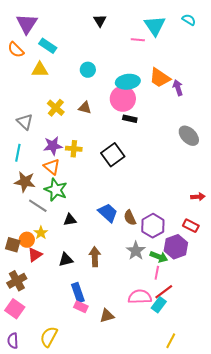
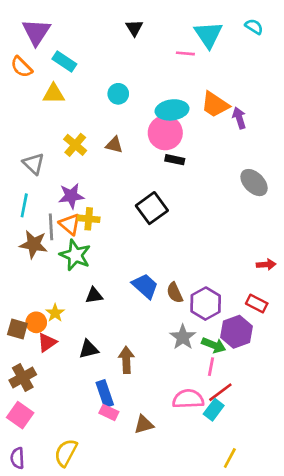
yellow cross: (74, 149) -> (89, 219), moved
gray line: (38, 206) -> (51, 227), moved, turned 54
brown arrow: (95, 257) -> (126, 360), moved

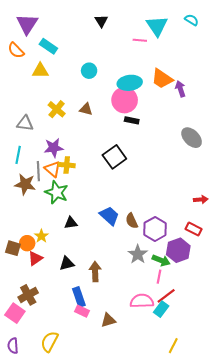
gray triangle: (34, 164) -> (25, 123), turned -36
brown cross: (23, 377) -> (28, 295), moved

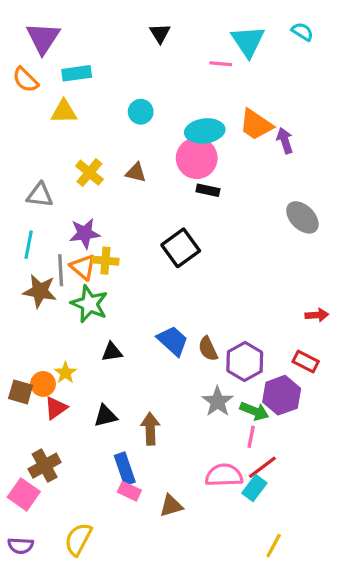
cyan rectangle: (48, 46) -> (77, 73), turned -42
purple semicircle: (13, 346) -> (21, 546), turned -84

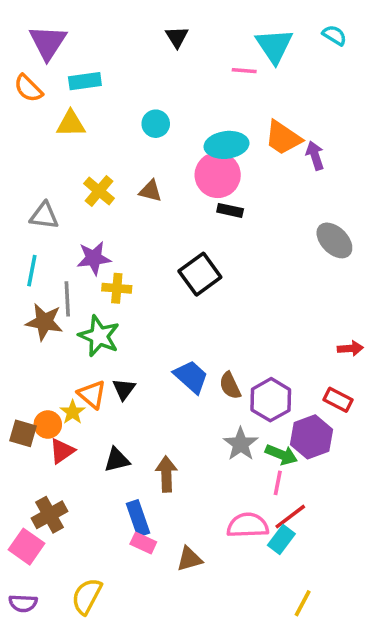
orange triangle: (83, 267) -> (92, 394), moved
black triangle: (112, 352) -> (124, 389), turned -45

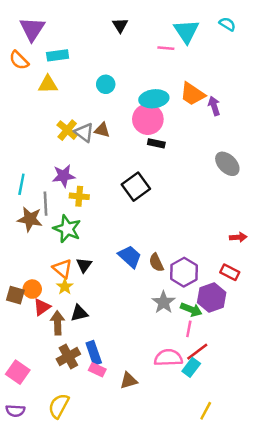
gray triangle: (44, 216) -> (84, 132), moved, turned 30
yellow star: (73, 412) -> (65, 287), moved
brown arrow: (166, 474) -> (58, 323), moved
brown cross: (50, 515) -> (68, 356), moved

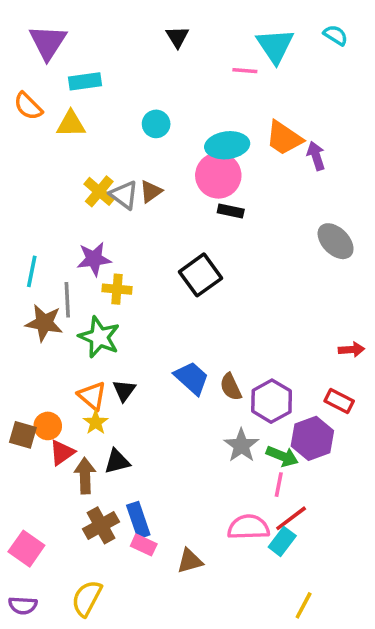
orange semicircle: (19, 60) -> (28, 106), moved
brown triangle: (102, 130) -> (151, 191), turned -49

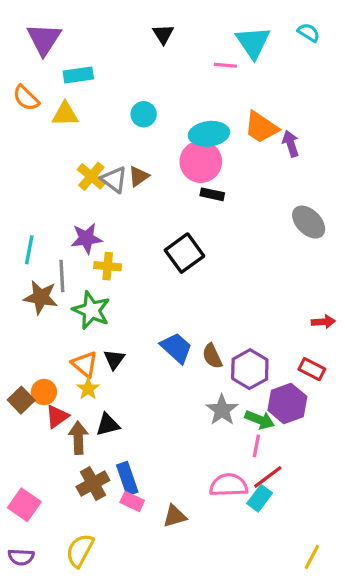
brown square: (23, 435) -> (21, 400), turned 30
yellow line: (304, 605) -> (312, 557), moved

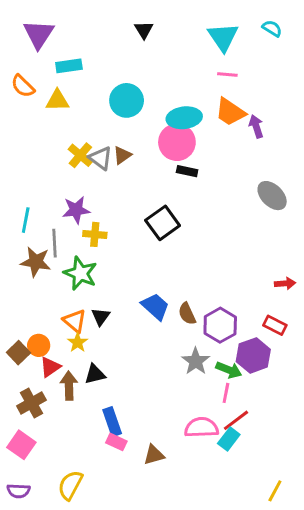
pink line: (225, 65) -> (227, 75), moved
cyan circle: (144, 114) -> (127, 100), size x1.5
brown cross: (93, 483) -> (31, 403), moved

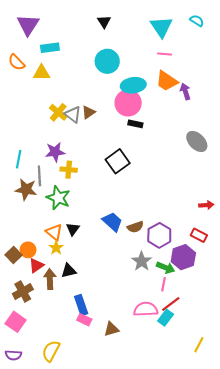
cyan circle: (127, 100) -> (107, 61), moved
brown semicircle: (187, 314) -> (135, 227), turned -84
yellow line: (275, 491) -> (199, 345), moved

